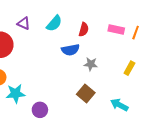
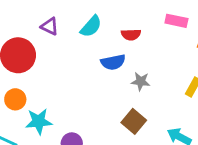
red semicircle: (84, 30) -> (131, 35), turned 72
pink rectangle: (116, 30) -> (176, 21), moved

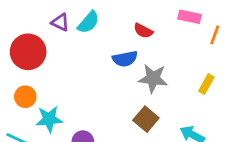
cyan semicircle: (91, 26) -> (88, 22), moved
red semicircle: (131, 35) -> (143, 31), turned 30
gray star: (141, 81) -> (153, 78), size x1.5

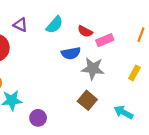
pink rectangle: (189, 17) -> (105, 40), moved, turned -35
cyan semicircle: (88, 22) -> (54, 25), moved

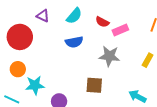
blue semicircle: (71, 53) -> (74, 42), moved
brown square: (87, 100) -> (94, 85), moved, turned -36

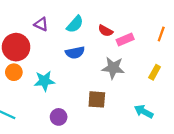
orange circle: (18, 69) -> (14, 72), moved
cyan star: (35, 85) -> (44, 81), moved

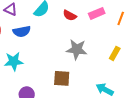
pink rectangle: (125, 39) -> (97, 13), moved
blue semicircle: (75, 53) -> (22, 31), moved

